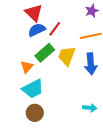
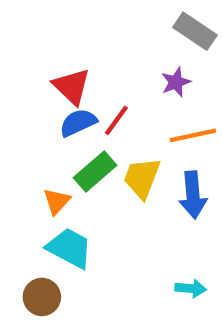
purple star: (92, 11) -> (176, 82), moved
cyan trapezoid: (33, 89) -> (70, 248), turned -125
brown circle: (35, 113) -> (42, 297), moved

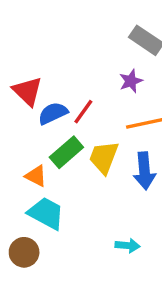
red triangle: (72, 86) -> (27, 91), moved
orange triangle: (57, 201) -> (36, 176), turned -45
cyan arrow: (191, 288) -> (127, 246), moved

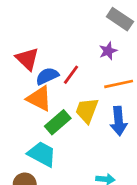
green rectangle: (66, 152) -> (58, 122), moved
orange triangle: (36, 176) -> (39, 99), moved, size x1.5

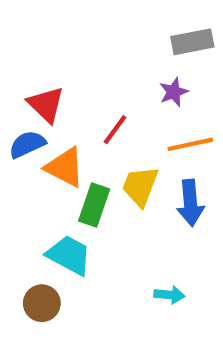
gray rectangle: (120, 19) -> (192, 42), turned -45
blue semicircle: (47, 76) -> (27, 144), moved
green rectangle: (58, 122) -> (94, 205), turned -30

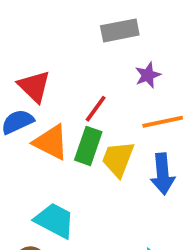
gray rectangle: (192, 42) -> (120, 30), moved
green rectangle: (94, 205) -> (88, 146), moved

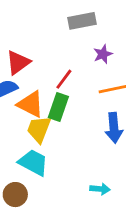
red triangle: (34, 86) -> (18, 63), turned 40
yellow trapezoid: (118, 159) -> (39, 129), moved

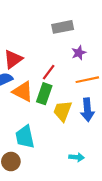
yellow trapezoid: (39, 129) -> (63, 111), moved
cyan trapezoid: (33, 163) -> (25, 137), turned -130

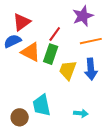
purple star: (79, 53) -> (83, 16), size x1.5
cyan trapezoid: (25, 137) -> (42, 105), moved

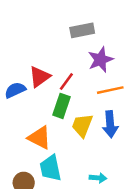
red triangle: (22, 22) -> (40, 77), moved
orange triangle: (31, 52) -> (40, 138), moved

